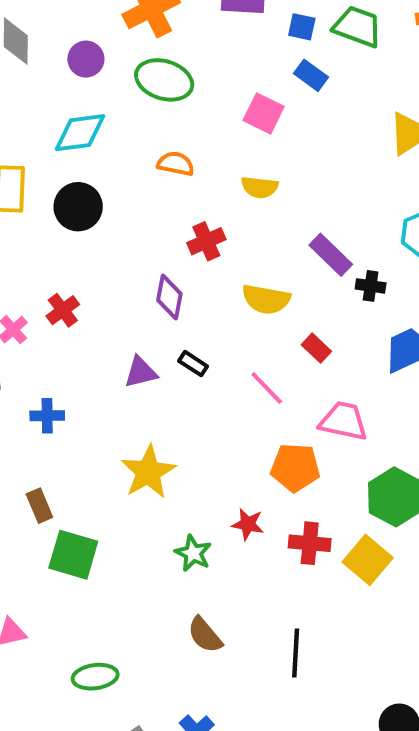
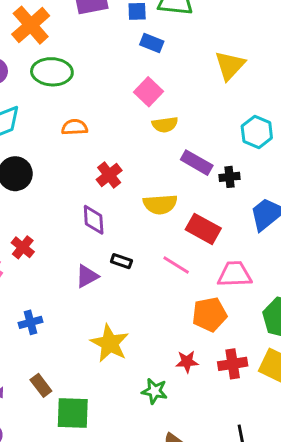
pink square: (264, 113) -> (149, 92), moved, turned 32
yellow semicircle: (260, 187) -> (165, 125), moved
red rectangle: (316, 348) -> (203, 229), size x1.6

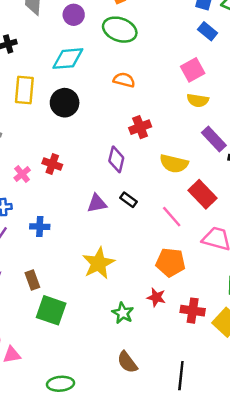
red cross: (23, 247) -> (52, 164), turned -36
orange pentagon: (210, 314) -> (171, 262), moved

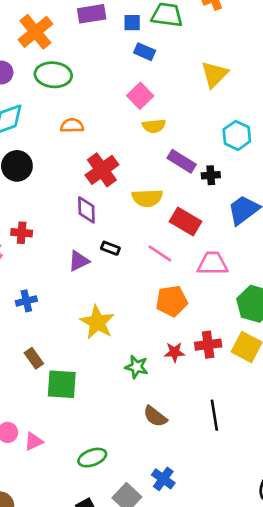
red cross: (140, 127) -> (102, 170), size x1.4
red star: (156, 297) -> (175, 352), moved

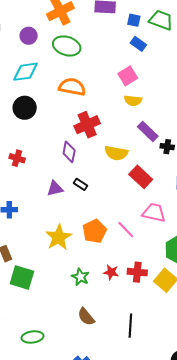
orange semicircle: (72, 126) -> (72, 87), size x1.5
pink line: (160, 253) -> (126, 230), moved
orange pentagon: (172, 301) -> (94, 231), moved, turned -30

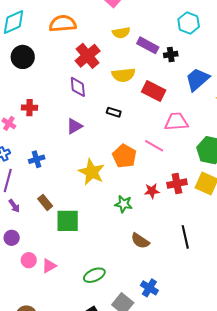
yellow semicircle: (133, 101) -> (121, 33), moved
black rectangle: (81, 184) -> (114, 112), moved

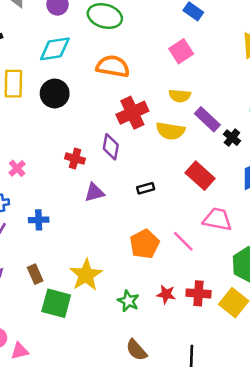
black cross: (171, 55) -> (232, 138), turned 32
yellow semicircle: (123, 75) -> (170, 131), moved
red cross: (30, 108) -> (75, 159), moved
black rectangle: (114, 112) -> (146, 188), turned -48
yellow star: (92, 172) -> (86, 275), moved

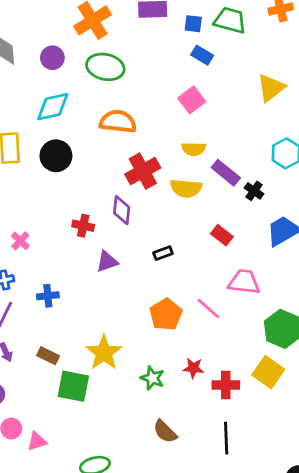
red rectangle: (200, 176) -> (222, 235), size x0.7
brown rectangle: (35, 274) -> (48, 356), turned -36
red cross: (198, 293) -> (226, 385), moved

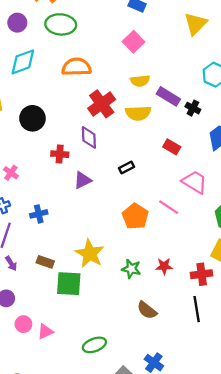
black circle: (56, 156) -> (32, 118), moved
pink trapezoid: (244, 282) -> (195, 182), turned 32
red star: (193, 368) -> (164, 266), moved
red cross: (226, 385) -> (202, 274), moved

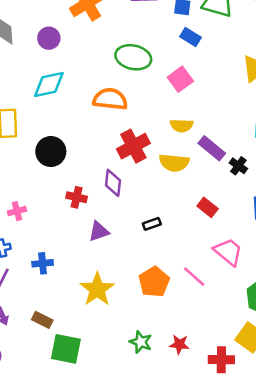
green ellipse: (61, 24) -> (133, 57), moved
pink cross: (11, 173) -> (17, 211), turned 32
yellow star: (90, 254) -> (97, 289), moved

